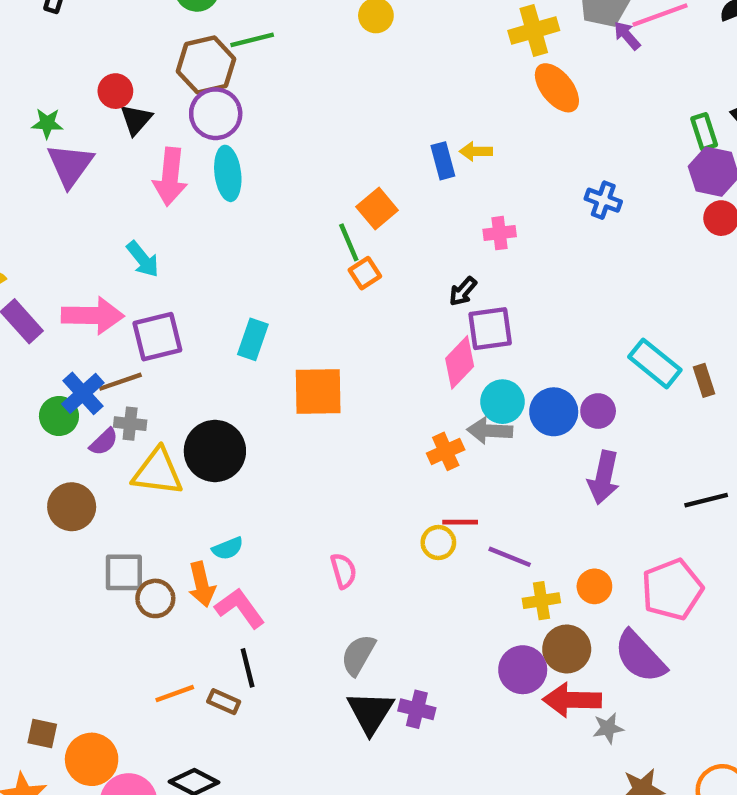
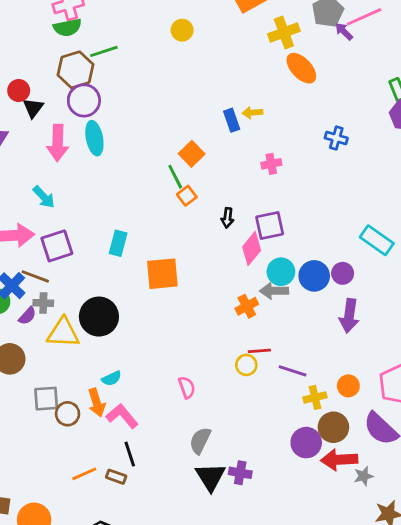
black arrow: (463, 291) -> (227, 218), moved, turned -30
brown line: (120, 382) -> (35, 276), turned 44

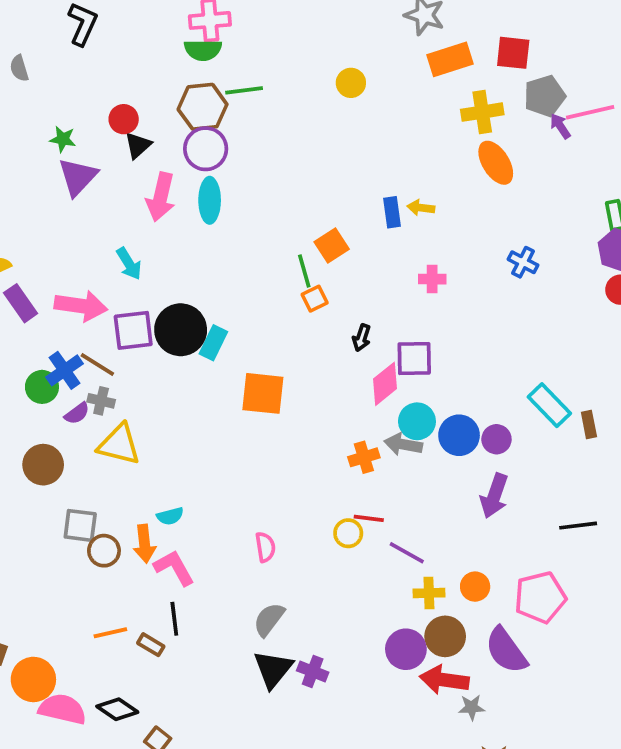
black circle: (99, 317) -> (181, 330), moved

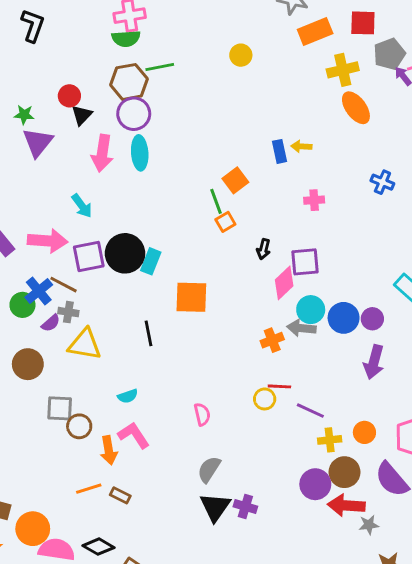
orange arrow: (145, 544) -> (109, 450), moved
black line: (174, 619) -> (148, 333), moved

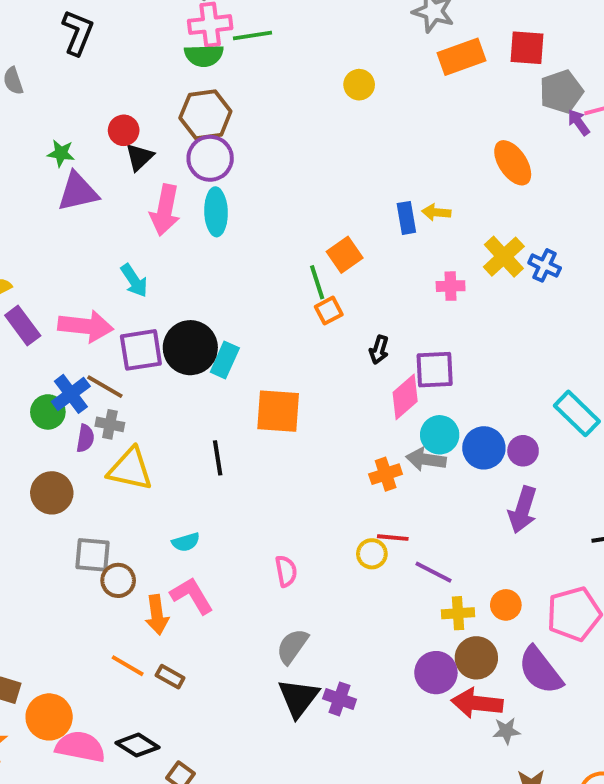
green line: (160, 67) -> (253, 36), moved
yellow cross: (343, 70) -> (504, 257), moved, turned -32
purple triangle: (38, 142) -> (78, 192), turned 36
purple semicircle: (51, 323) -> (85, 438), turned -42
orange line: (89, 489) -> (128, 666), turned 45

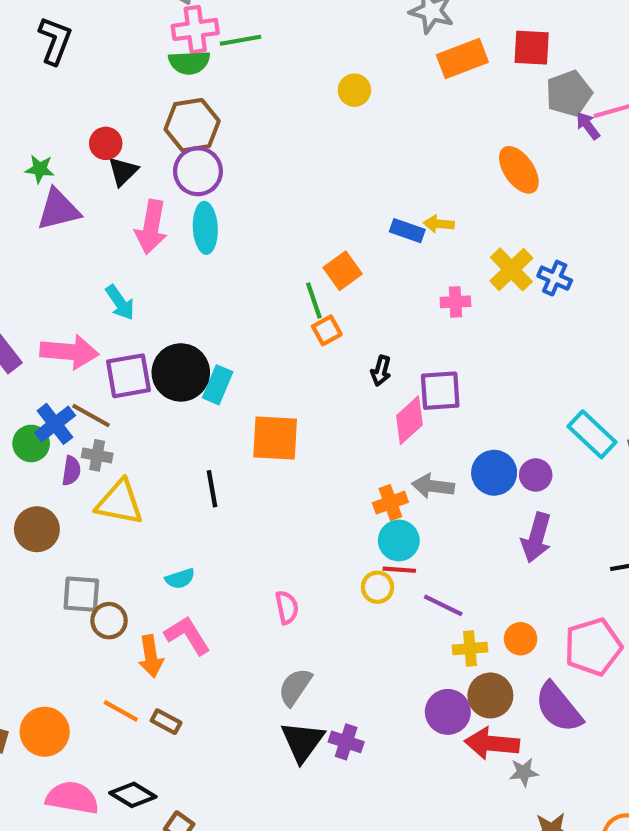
blue rectangle: (406, 218) -> (407, 231), turned -60
cyan circle: (440, 435) -> (399, 540), moved
orange circle: (49, 717) -> (45, 732), moved

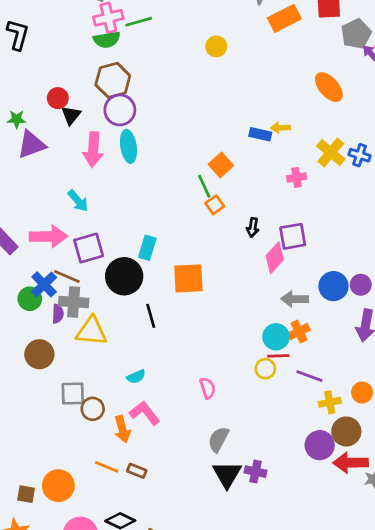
black circle: (181, 372) -> (124, 276), moved
gray cross: (97, 455) -> (74, 302), size x1.5
orange cross: (390, 503) -> (299, 332), moved

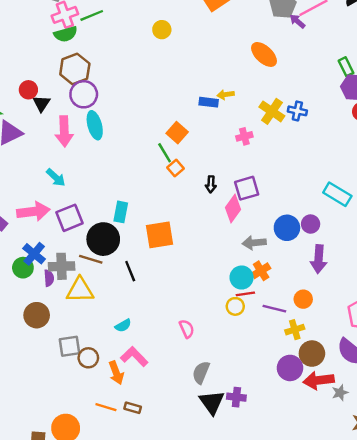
brown line: (67, 276) -> (91, 259), moved
orange circle: (362, 392) -> (303, 299), moved

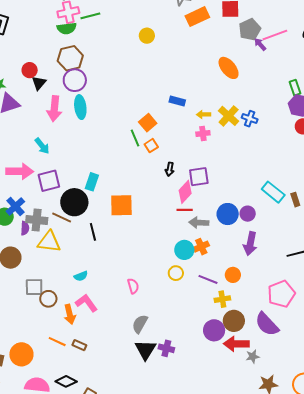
yellow arrow: (226, 95) -> (204, 114), moved
orange square: (176, 168) -> (151, 146), moved
red line: (245, 294) -> (185, 210), moved

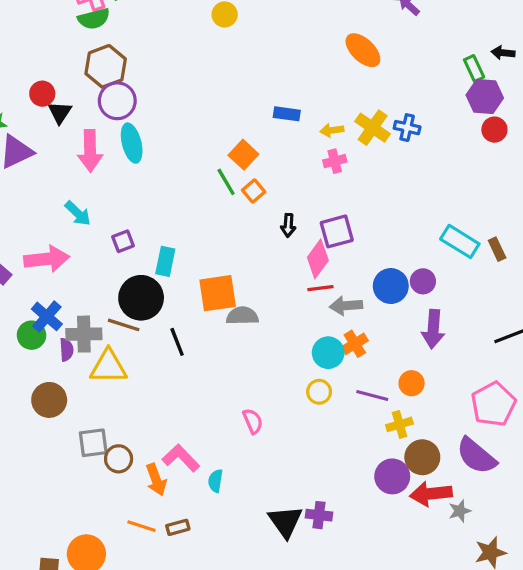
purple square: (49, 181) -> (123, 241), moved, size x0.6
cyan semicircle: (81, 276) -> (215, 481), moved, turned 128
gray semicircle: (140, 324) -> (242, 316), moved, turned 66
brown rectangle: (79, 345) -> (178, 527), turned -32

